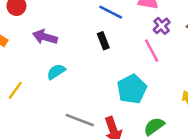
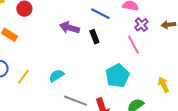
purple arrow: (45, 37) -> (69, 28), moved
cyan semicircle: (56, 72) -> (56, 76), moved

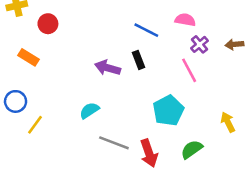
purple arrow: (69, 28) -> (107, 68), moved
yellow line: (23, 77) -> (35, 125), moved

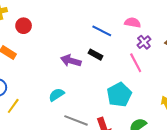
black rectangle: (139, 60) -> (96, 55), turned -40

